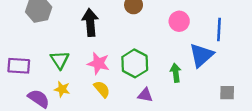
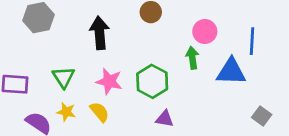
blue triangle: (201, 55) -> (231, 72), turned 44
green arrow: (176, 73) -> (192, 58), moved
yellow semicircle: (102, 89) -> (100, 112), moved
gray square: (227, 93) -> (262, 116), turned 35

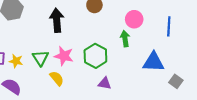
blue triangle: (231, 72) -> (154, 62), moved
green triangle: (63, 77) -> (40, 58), moved
yellow star: (66, 112) -> (16, 61), moved

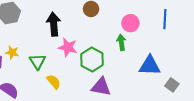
blue line: (169, 26) -> (165, 19), moved
pink star: (64, 56) -> (68, 47), moved
yellow star: (16, 61) -> (12, 52), moved
purple triangle: (105, 83) -> (101, 87), size x1.5

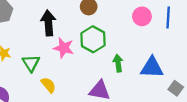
pink circle: (130, 23) -> (142, 16), moved
green arrow: (121, 42) -> (118, 63), moved
green hexagon: (92, 60) -> (93, 39), moved

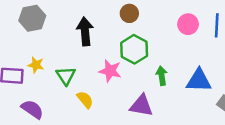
pink star: (64, 48) -> (110, 71), moved

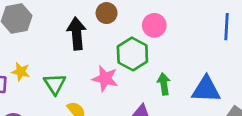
brown circle: (129, 13) -> (107, 13), moved
pink circle: (188, 24) -> (154, 25), moved

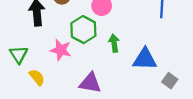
green arrow: (164, 84) -> (114, 43), moved

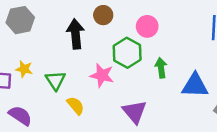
purple triangle: (90, 83) -> (135, 112), turned 40

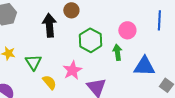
pink circle: (147, 26) -> (127, 30), moved
pink star: (102, 75) -> (72, 70), moved, turned 30

